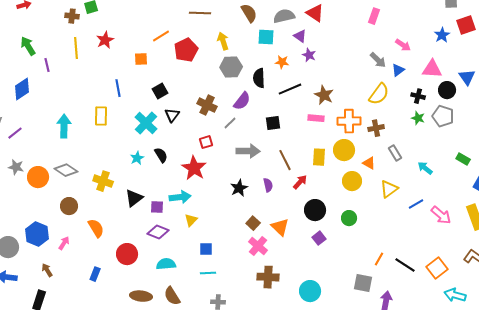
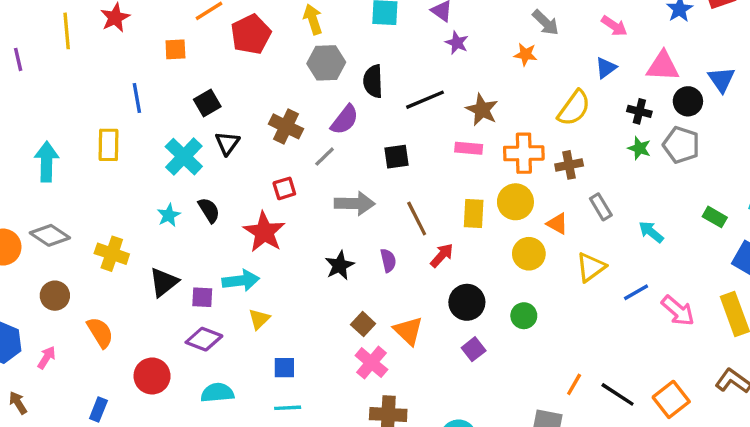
gray arrow: (378, 60) -> (546, 23), moved
orange star: (282, 62) -> (525, 54), moved

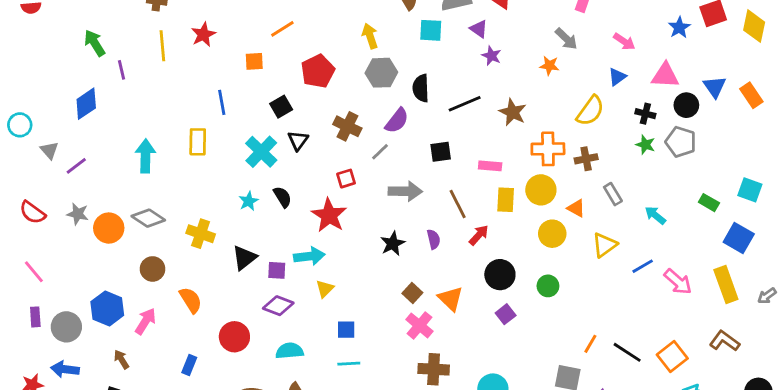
red pentagon: (251, 34) -> (318, 71), moved
pink rectangle: (469, 148) -> (490, 166), moved
pink arrow: (47, 358) -> (145, 321), size x1.4

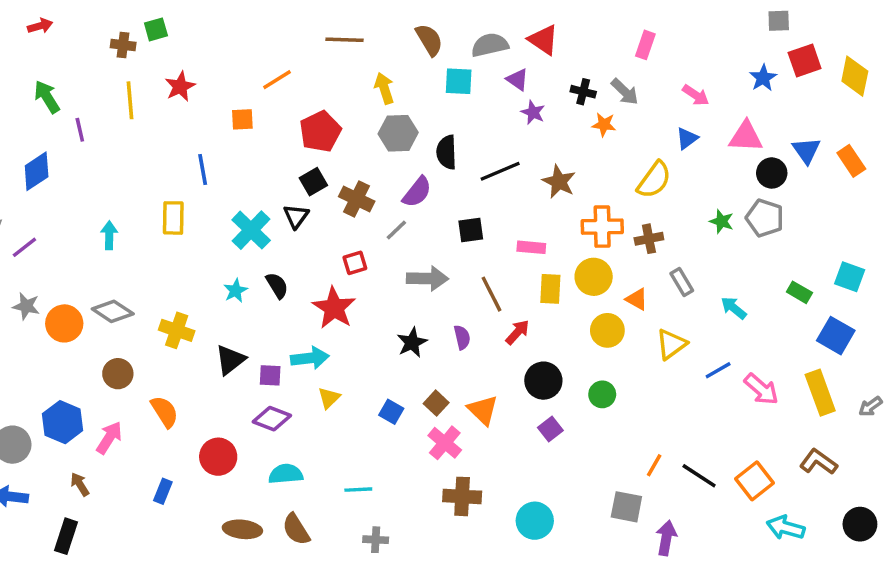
black square: (281, 107) -> (313, 182), moved
black cross: (645, 114) -> (583, 92), moved
cyan arrow: (145, 156) -> (109, 235), size x0.7
blue square: (346, 330) -> (391, 412), moved, turned 30

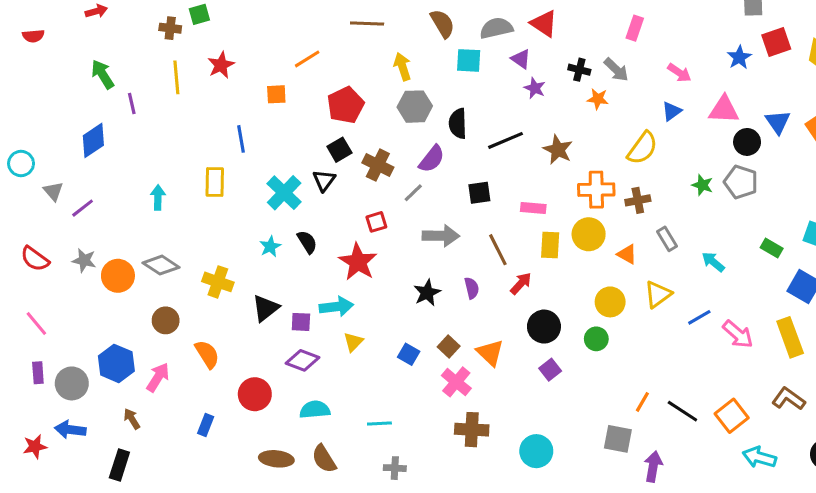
yellow circle: (607, 330) -> (610, 302), moved

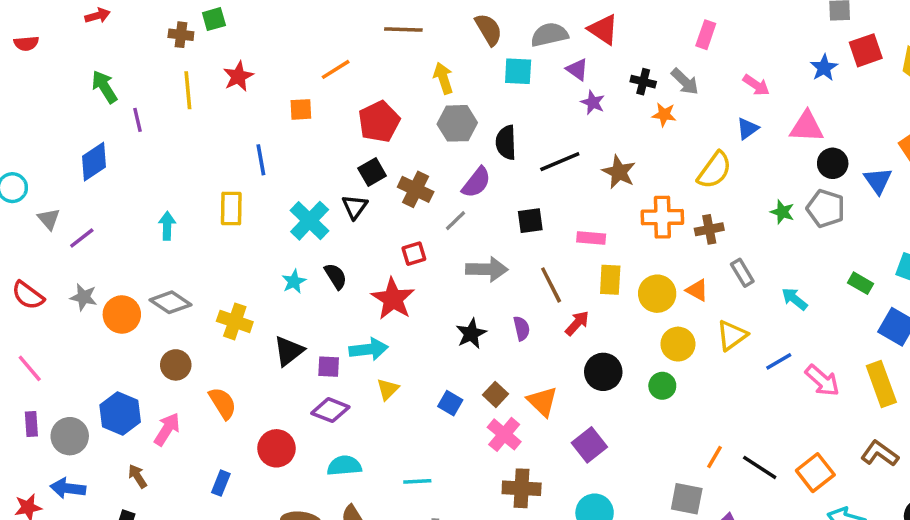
blue triangle: (778, 122) -> (878, 181), moved
yellow circle: (589, 234) -> (657, 294), moved
purple square: (550, 370) -> (589, 445), moved, size x1.4

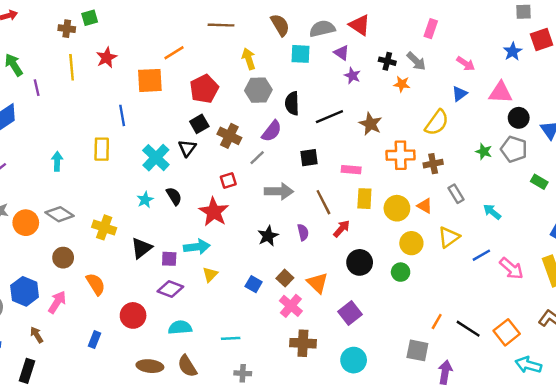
orange square: (301, 109) -> (150, 80), size x1.6
green rectangle: (860, 283) -> (539, 182), moved

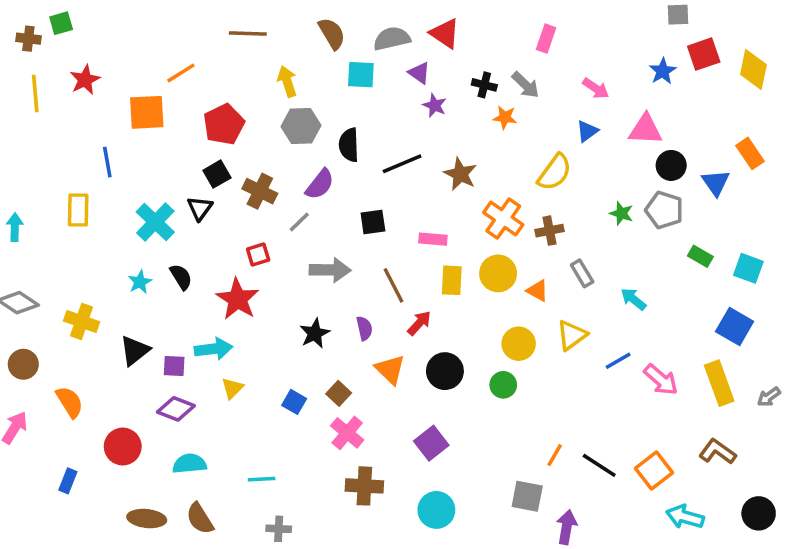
orange cross: (401, 155) -> (503, 219), turned 36
yellow circle: (397, 208) -> (498, 273), moved
orange triangle: (317, 283) -> (390, 369), moved

